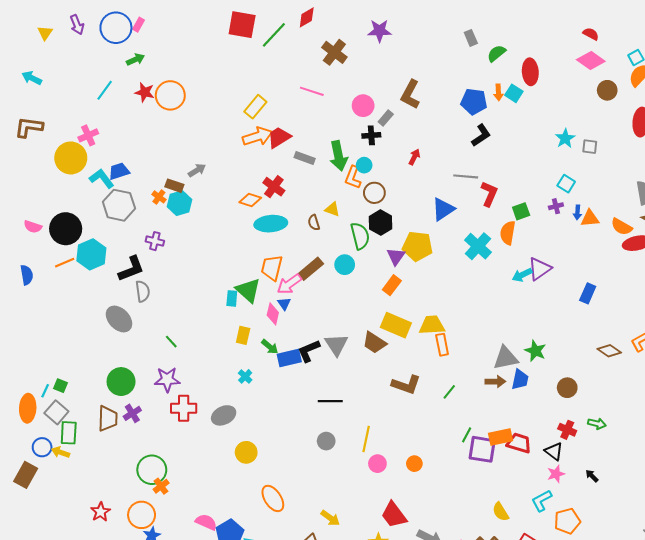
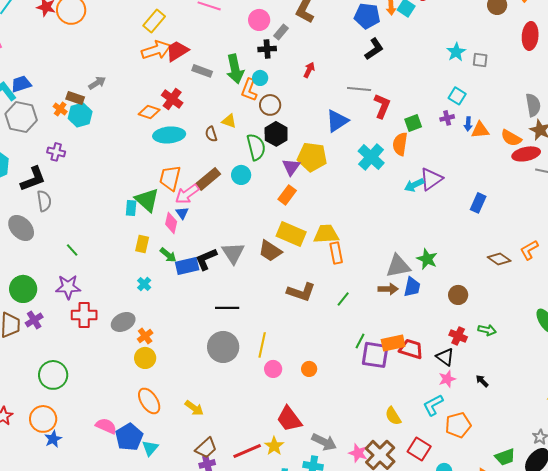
gray circle: (326, 441) -> (223, 347), size x1.8
orange cross: (161, 486) -> (145, 336), moved
orange ellipse: (273, 498) -> (149, 401), moved
yellow arrow: (330, 518) -> (194, 408), moved

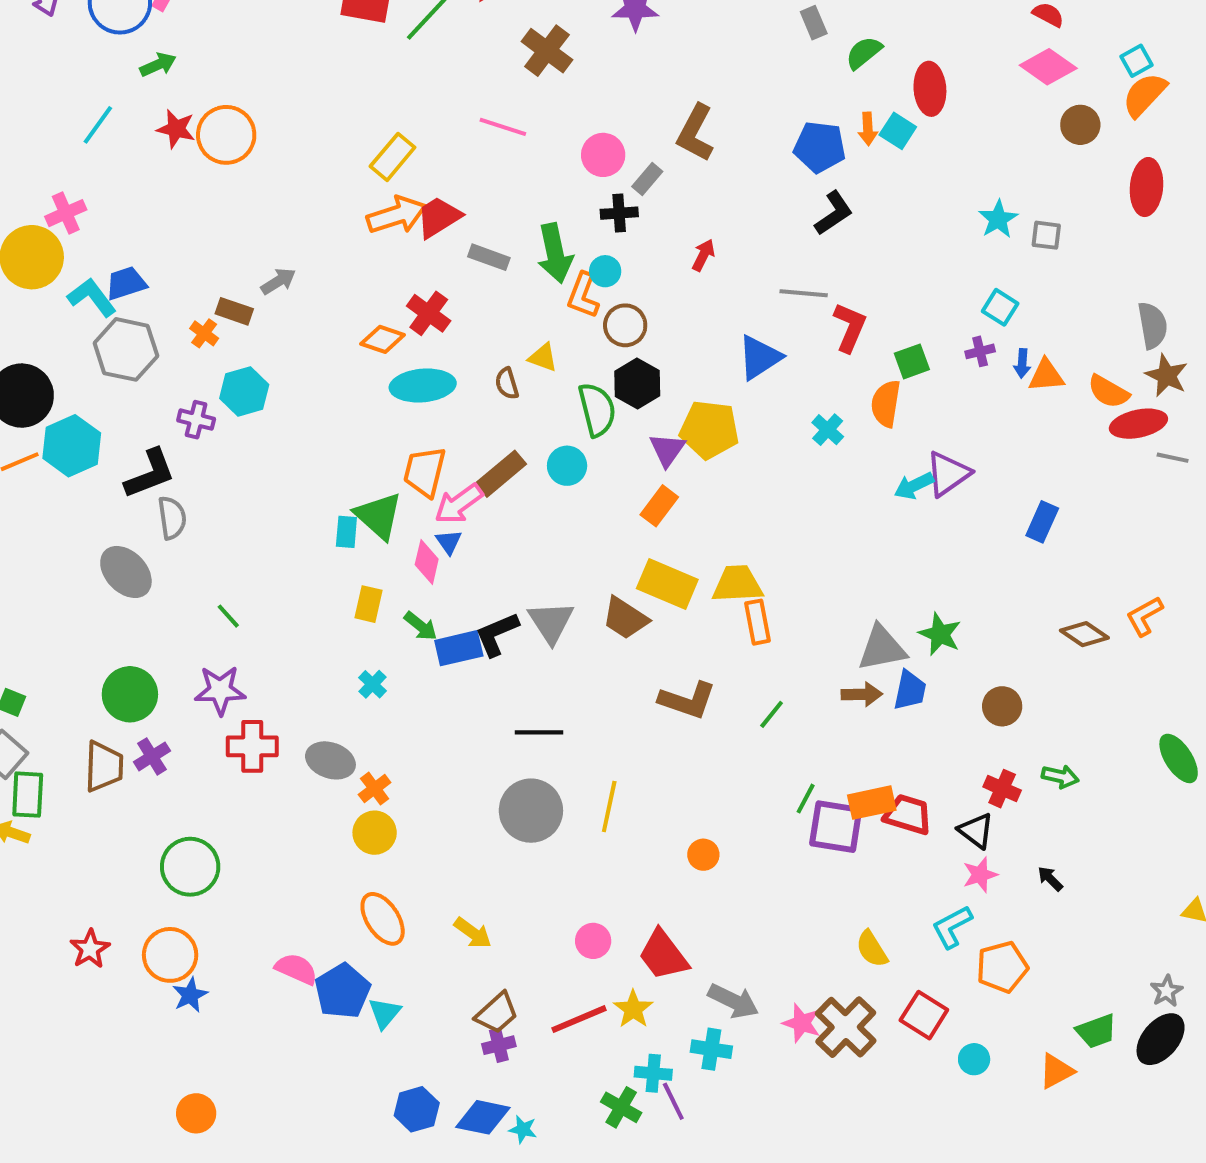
cyan hexagon: (80, 115) -> (244, 392), moved
cyan cross: (371, 157) -> (828, 430), size x0.6
gray ellipse: (123, 322) -> (330, 760), turned 45
pink circle: (273, 369) -> (593, 941), moved

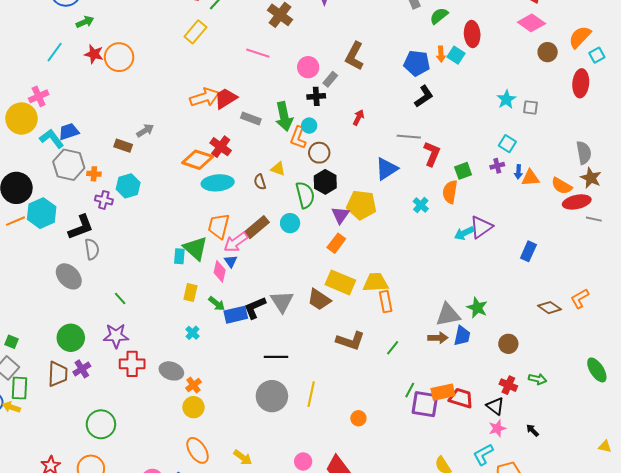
cyan square: (1136, 61) -> (597, 55), moved
yellow rectangle: (393, 157) -> (195, 32), moved
orange cross: (204, 333) -> (94, 174), moved, turned -32
orange diamond: (383, 339) -> (198, 160), size x1.4

